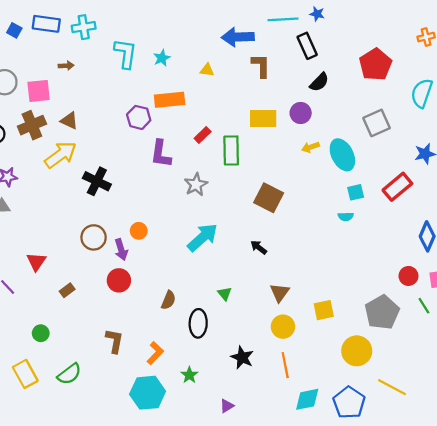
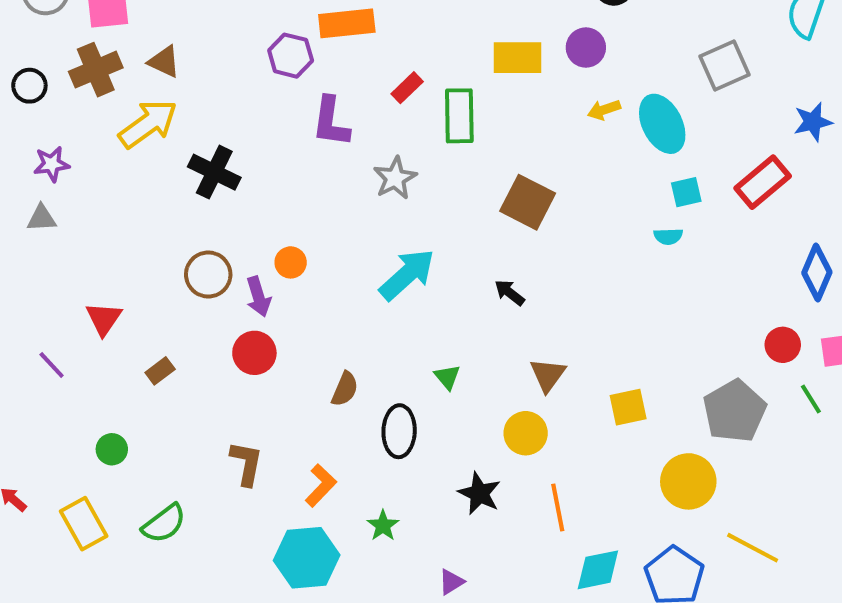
yellow circle: (283, 327) -> (526, 433), moved

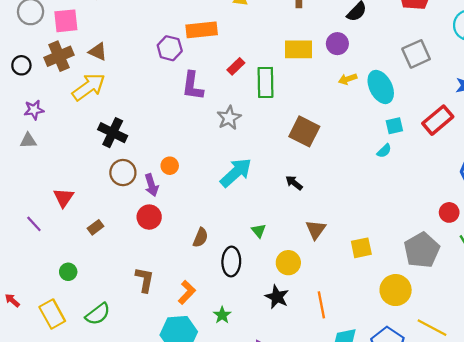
black cross: (214, 172) -> (113, 133), moved
cyan semicircle: (668, 236) -> (384, 151), turned -42
yellow circle: (526, 433) -> (288, 263), moved

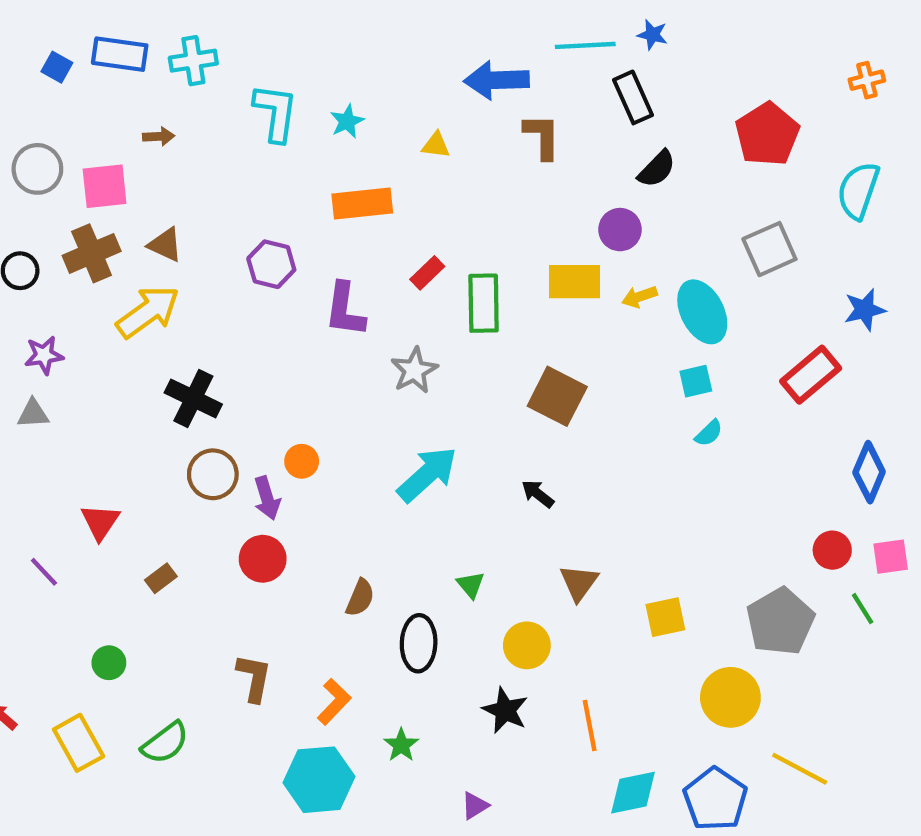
purple hexagon: (170, 48) -> (271, 264), moved
yellow rectangle: (299, 49) -> (575, 282), moved
cyan square: (394, 126) -> (696, 381), moved

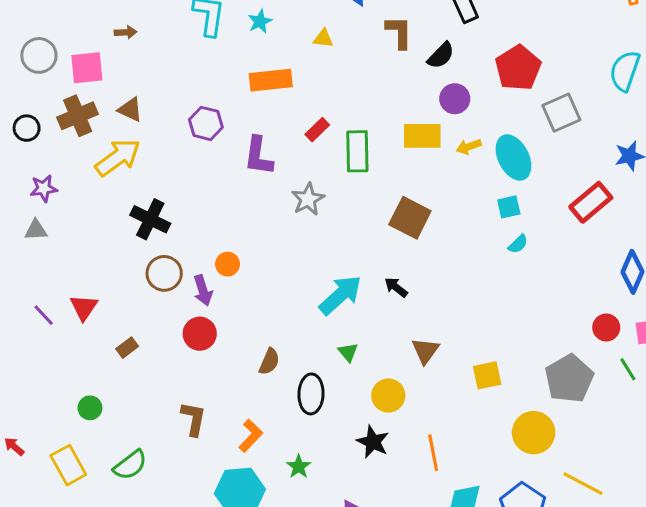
red pentagon: (767, 134) -> (518, 68), moved
black semicircle: (657, 169) -> (441, 55), moved
cyan arrow: (427, 474) -> (340, 295), moved
purple line: (44, 572) -> (44, 315), moved

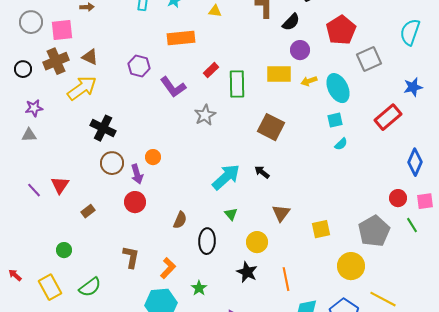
purple L-shape: (258, 156) -> (173, 87), turned -44

